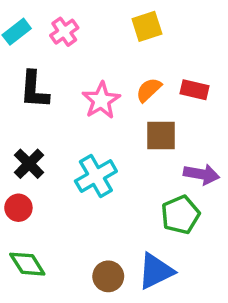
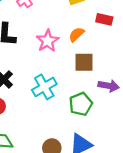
red rectangle: (194, 90) -> (104, 19), moved
green pentagon: (180, 215) -> (81, 104), moved

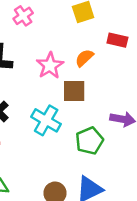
brown square: (84, 62) -> (74, 91), moved
cyan cross: (44, 87) -> (46, 120), turned -30

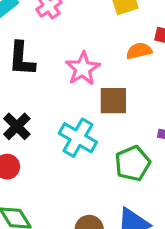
orange semicircle: (84, 58) -> (139, 51), moved, turned 30

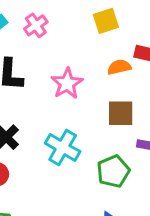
brown square: (113, 101) -> (121, 113), moved

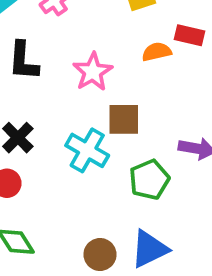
brown square: (121, 113) -> (124, 119), moved

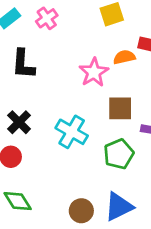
pink star: (93, 72) -> (94, 72), moved
brown square: (124, 119) -> (120, 108), moved

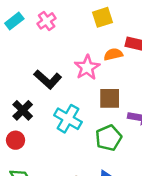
black L-shape: (23, 64) -> (48, 79), moved, turned -52

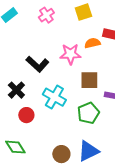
pink cross: (47, 21) -> (46, 15), moved
pink star: (87, 67) -> (70, 54), turned 30
red circle: (16, 140) -> (26, 115), moved

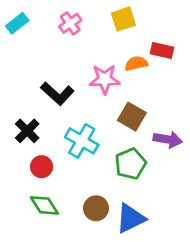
brown square: (89, 80) -> (132, 117), turned 30
green diamond: (15, 147) -> (44, 205), moved
brown circle: (61, 154) -> (96, 208), moved

